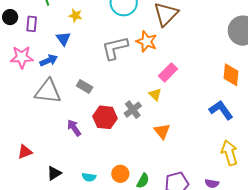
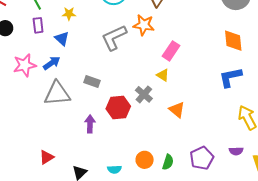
purple rectangle: (32, 24) -> (38, 25), moved
blue L-shape: (221, 110) -> (230, 77), turned -55
purple arrow: (74, 128) -> (90, 124), turned 48

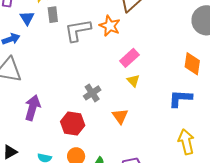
yellow triangle: (163, 75) -> (133, 81), moved
gray rectangle: (92, 81) -> (53, 15), moved, turned 49
red hexagon: (118, 108) -> (73, 124), moved
purple arrow: (90, 124) -> (32, 108), size x1.4

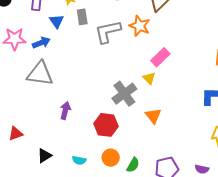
yellow triangle: (133, 81) -> (149, 78), moved
gray cross: (92, 93) -> (124, 94), size x1.4
purple arrow: (32, 108) -> (65, 111), size x0.7

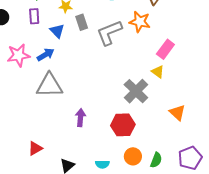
orange triangle: (153, 116) -> (177, 113), moved

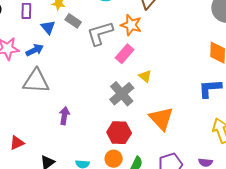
gray rectangle: (82, 22) -> (73, 21), turned -42
pink rectangle: (165, 49) -> (125, 54), moved
orange triangle: (177, 113) -> (161, 119), size x1.5
red hexagon: (123, 125) -> (119, 133), moved

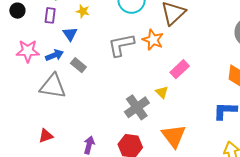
gray rectangle: (73, 21) -> (78, 65), moved
pink rectangle: (125, 54) -> (180, 69), moved
purple arrow: (64, 116) -> (89, 145), moved
red triangle: (17, 143) -> (46, 136), moved

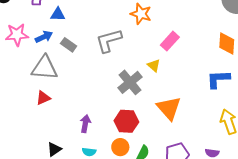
blue triangle: (70, 34) -> (58, 14), turned -49
gray L-shape: (121, 45) -> (109, 41), moved
red triangle: (46, 136) -> (43, 98), moved

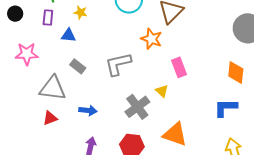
blue arrow: (44, 37) -> (88, 110), moved, turned 30
pink rectangle: (170, 41) -> (179, 67), turned -66
orange triangle: (169, 108) -> (175, 134), turned -32

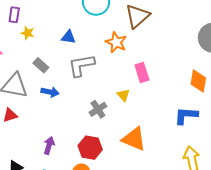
yellow star: (81, 12) -> (28, 33), moved
blue triangle: (68, 35) -> (68, 37), moved
gray cross: (137, 107) -> (98, 109), size x0.7
blue arrow: (88, 110) -> (50, 92), moved

